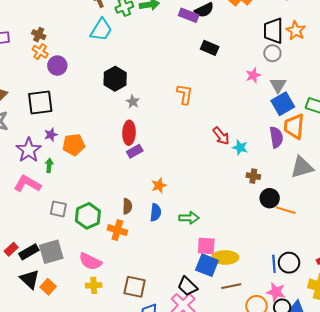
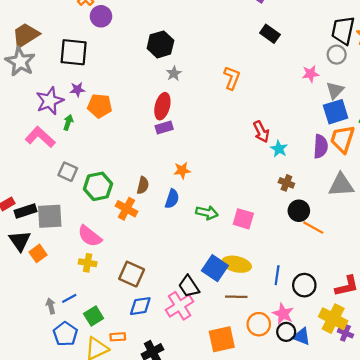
pink square: (206, 246) -> (243, 219), moved
blue line: (274, 264) -> (277, 275), moved

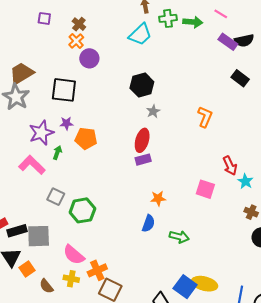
brown semicircle: (143, 185) -> (46, 286), moved, turned 126
orange cross: (126, 209) -> (97, 270), moved, turned 36
pink square: (243, 219) -> (205, 189), moved

